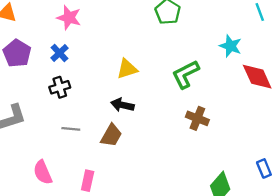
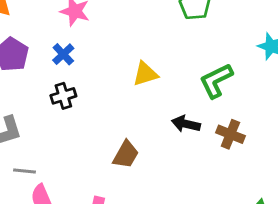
black arrow: (122, 105) -> (186, 124), moved
gray line: (71, 129) -> (25, 171), moved

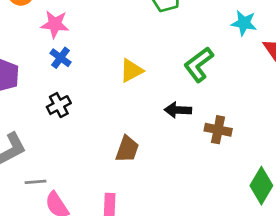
blue cross: (63, 54) -> (61, 58), moved
brown cross: (230, 134) -> (218, 130), moved

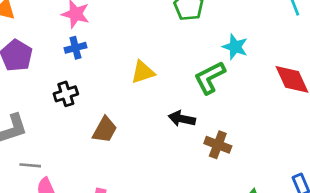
cyan star: (244, 23) -> (235, 47), moved
blue cross: (61, 58) -> (75, 48), turned 30
brown trapezoid: (127, 149) -> (105, 130), moved

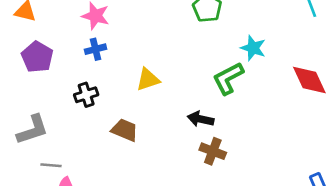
yellow triangle: (143, 72) -> (148, 79), moved
brown trapezoid: (105, 130) -> (125, 130), turned -96
brown cross: (218, 145) -> (213, 151), moved

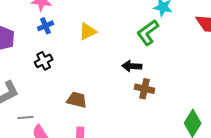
yellow triangle: (148, 79) -> (88, 31), moved
brown trapezoid: (125, 130) -> (77, 100), moved

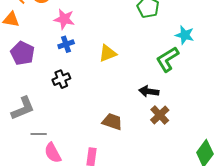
brown cross: (145, 89) -> (160, 115), turned 30
brown trapezoid: (77, 100) -> (112, 122), moved

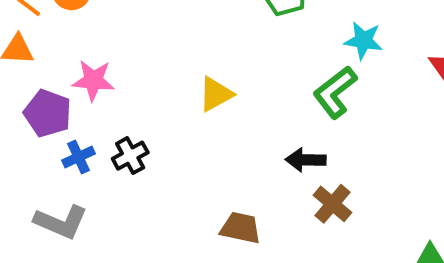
pink star: (64, 19) -> (93, 80), moved
blue cross: (66, 44) -> (78, 157), moved
gray L-shape: (23, 108) -> (61, 222), turned 52

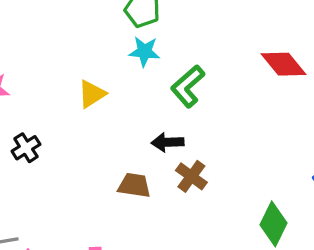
cyan star: (363, 41) -> (144, 52), moved
brown trapezoid: (240, 228) -> (134, 185), moved

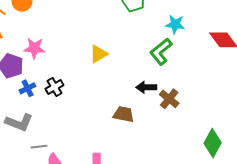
cyan star: (144, 52) -> (175, 24), moved
brown cross: (191, 176) -> (169, 99), moved

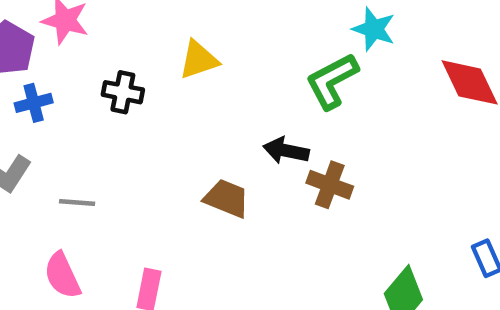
black cross: (55, 87) -> (123, 92), moved, turned 30
brown cross: (169, 99) -> (330, 185), turned -30
gray line: (39, 147) -> (77, 202), moved

